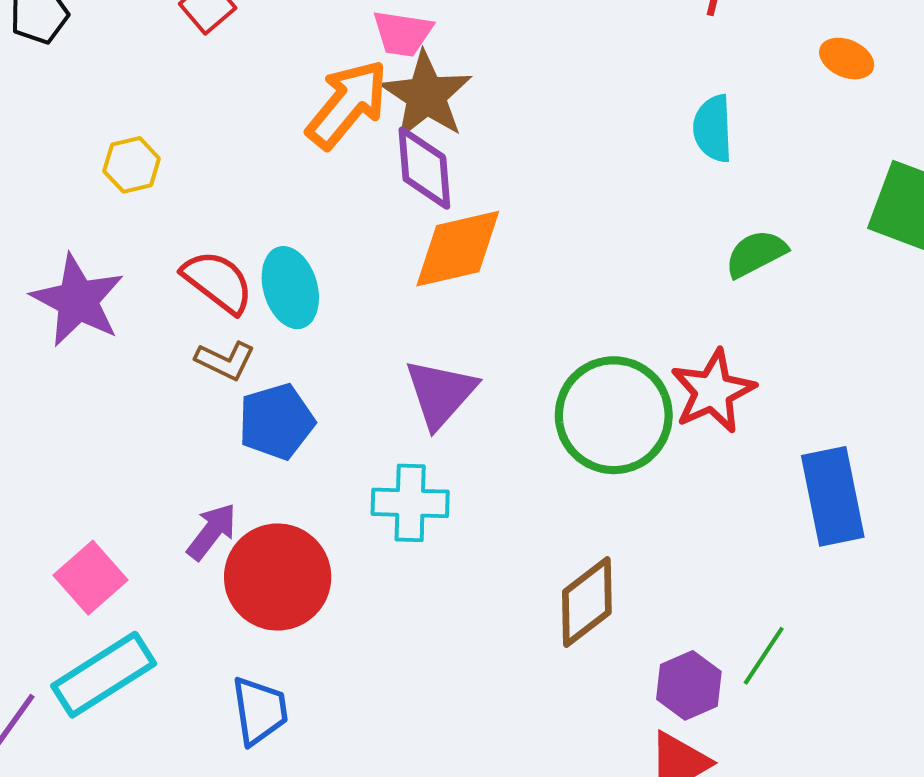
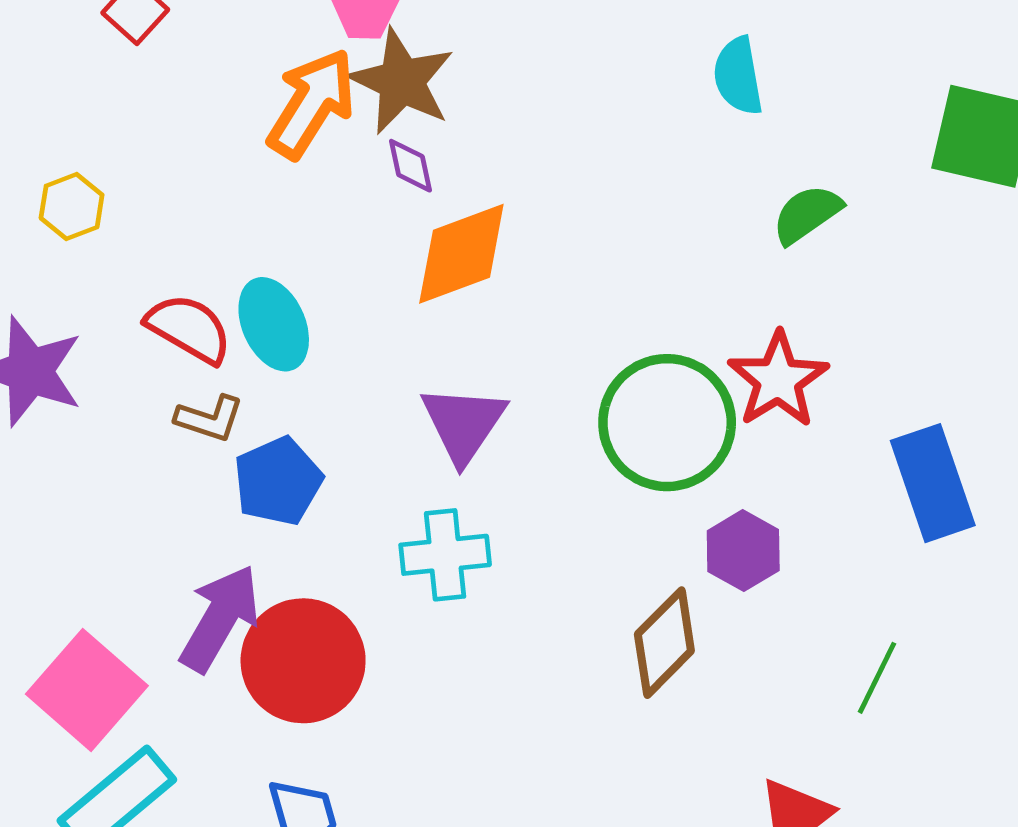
purple diamond: (424, 168) -> (411, 166), size x0.6
purple arrow: (212, 532) -> (220, 618), size x1.5
pink square: (90, 578) -> (87, 690), size x1.4
purple hexagon: (689, 685) -> (743, 551), moved

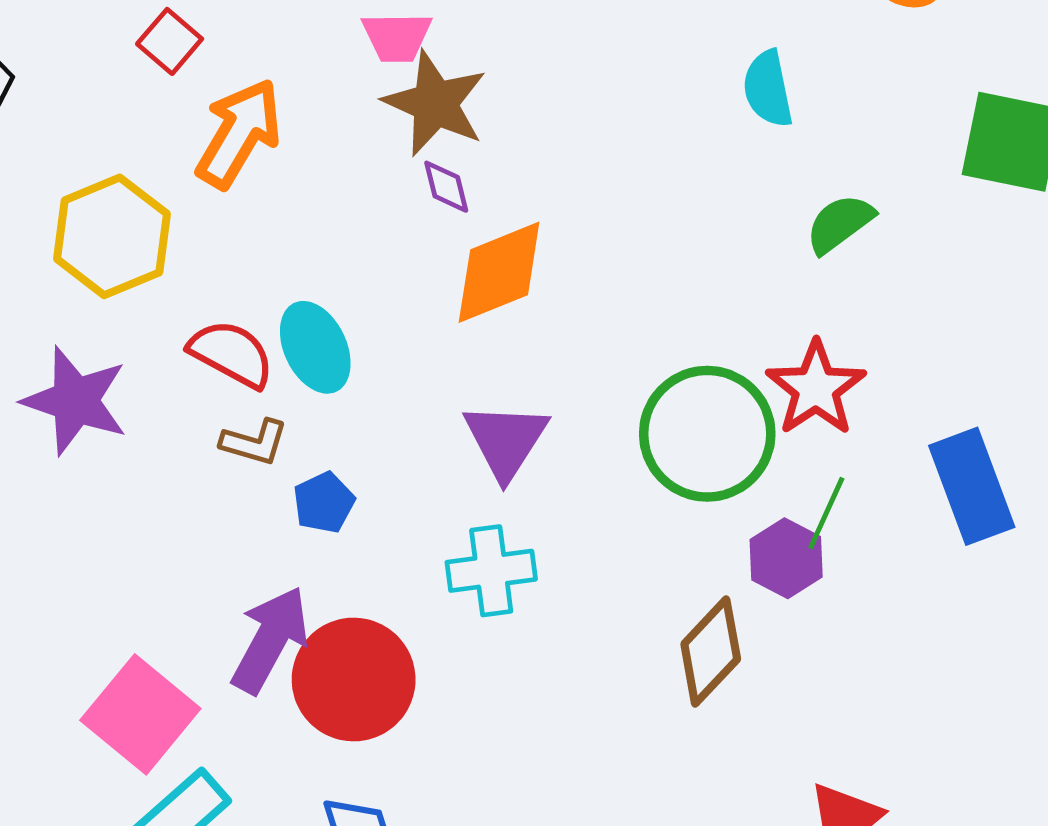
orange arrow: (312, 103) -> (239, 133), moved
yellow hexagon: (72, 206) -> (112, 236), size x1.8
blue pentagon: (278, 481) -> (324, 502), size x0.7
green line: (877, 678) -> (826, 513), moved

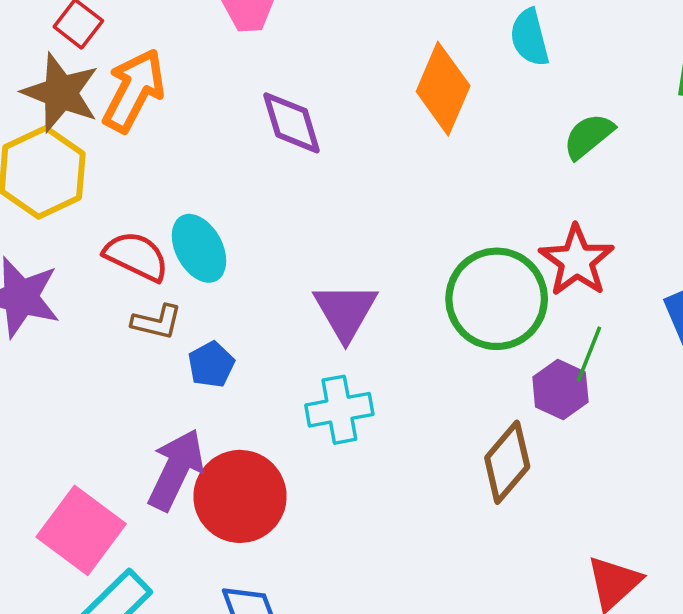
brown star: (435, 103) -> (61, 93), moved
purple diamond: (446, 187) -> (292, 123), size x1.6
orange diamond: (499, 272) -> (443, 89), moved, turned -42

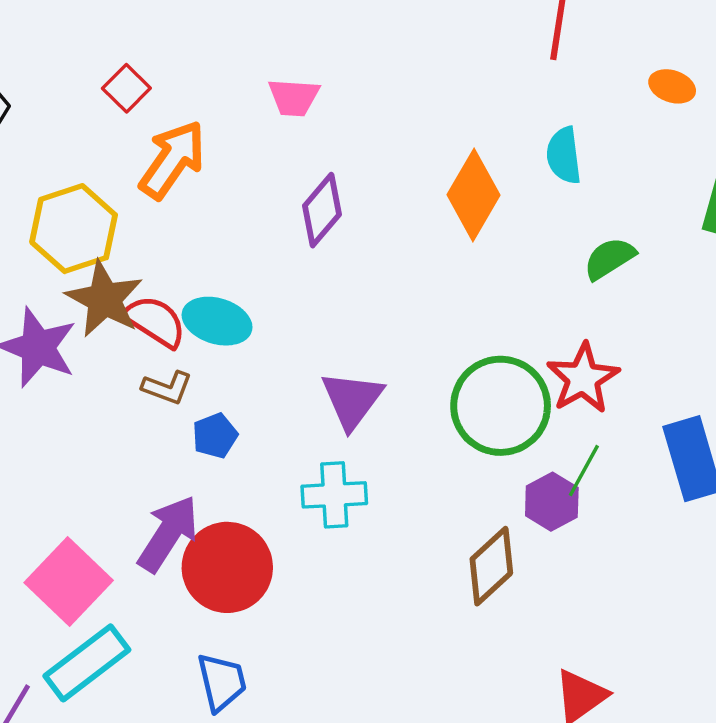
brown star: (61, 93) -> (104, 299), moved
purple diamond: (292, 123) -> (322, 210), turned 50
cyan ellipse: (199, 248) -> (217, 321), turned -52

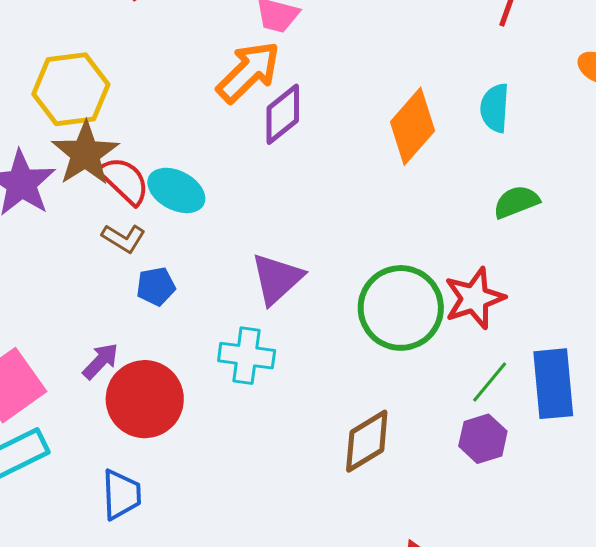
orange arrow: (172, 160) -> (248, 72), moved
green line: (584, 471) -> (490, 382), moved
purple hexagon: (552, 502) -> (483, 439), moved
purple arrow: (168, 534) -> (101, 361), size x0.6

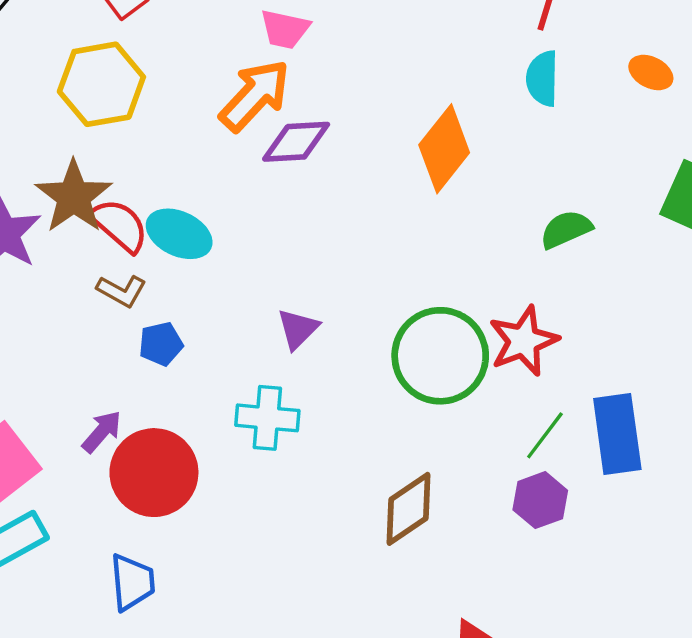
yellow hexagon: (71, 89) -> (101, 84), moved
cyan semicircle: (495, 108) -> (542, 78), moved
purple diamond: (283, 114) -> (296, 142), turned 38
purple triangle: (277, 279) -> (298, 329), size x0.7

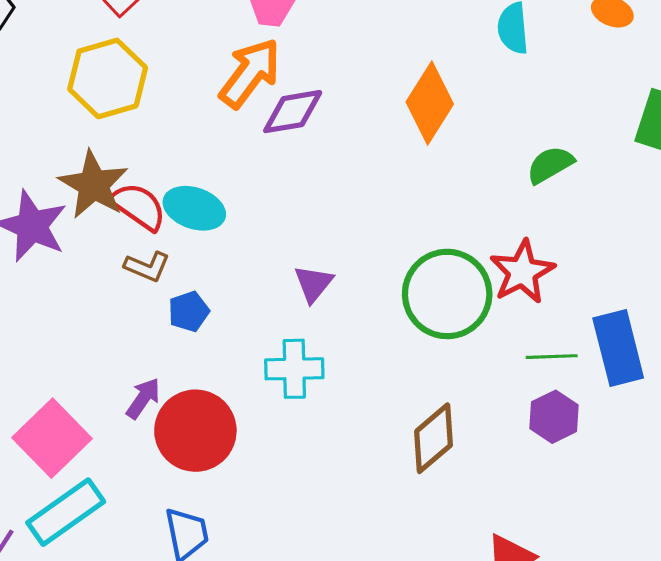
green line: (545, 435) -> (552, 357), turned 57

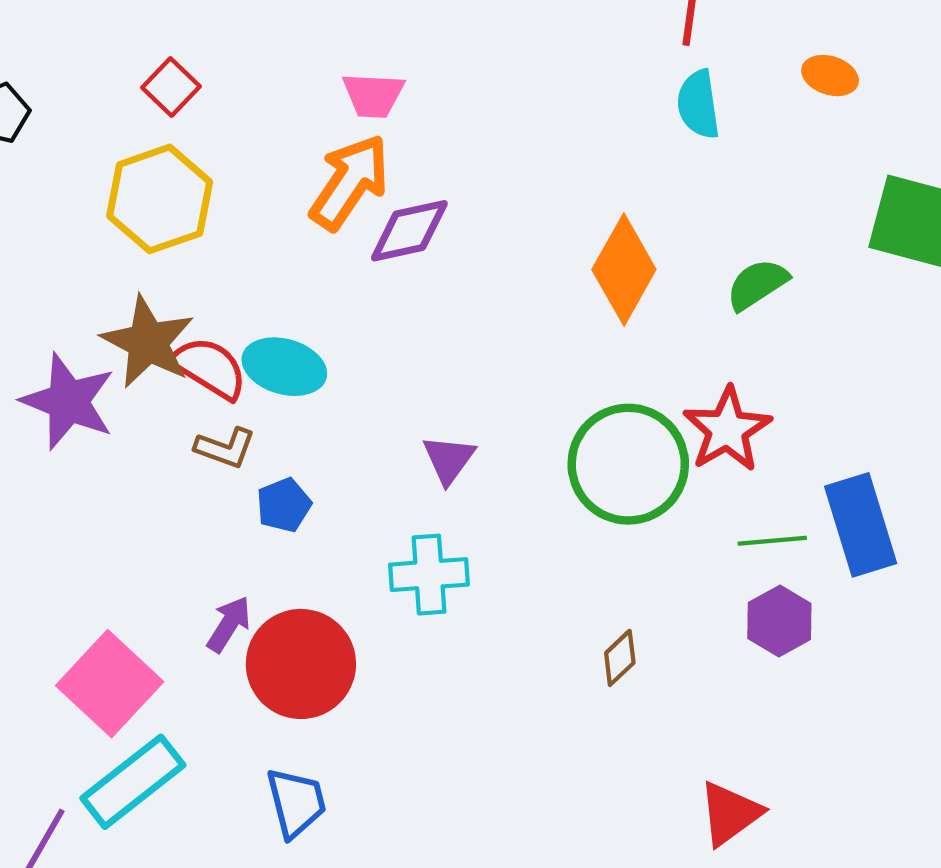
orange diamond: (430, 103) -> (624, 269), moved
brown diamond: (434, 438) -> (620, 658), size x0.6

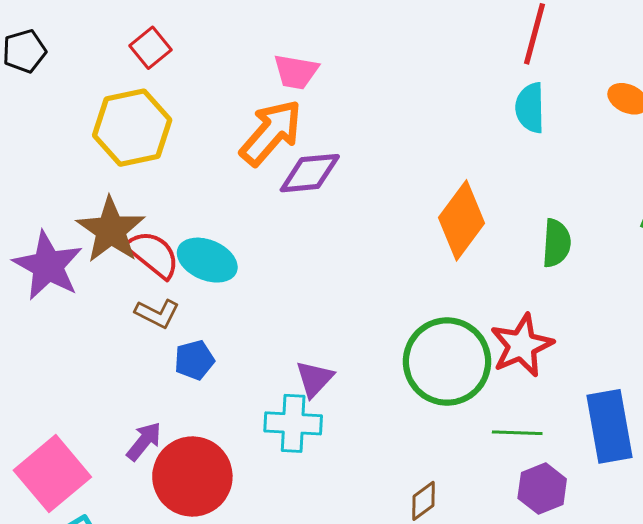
green semicircle: (757, 284) -> (556, 243), turned 120
purple triangle: (449, 459) -> (314, 379), moved
green line: (772, 541) -> (517, 433), moved

